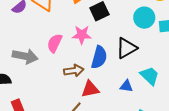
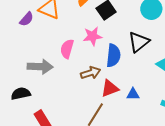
blue triangle: (126, 86) -> (133, 94), moved

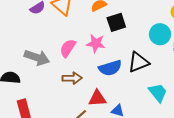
blue semicircle: (113, 56) -> (110, 68), turned 50
brown arrow: (91, 73) -> (72, 78), moved

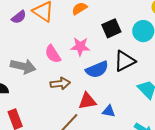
black square: (116, 22) -> (111, 28), moved
pink semicircle: (68, 48) -> (53, 54), turned -60

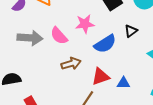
black triangle: (125, 61) -> (131, 31), size x0.6
gray arrow: (23, 66) -> (30, 38), moved

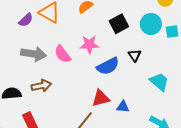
black triangle: (131, 31) -> (135, 55), turned -32
brown arrow: (71, 64) -> (41, 86), moved

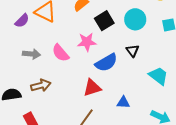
black square: (119, 24) -> (104, 21), moved
cyan circle: (151, 24) -> (135, 19), moved
gray arrow: (34, 54) -> (31, 54), size x0.7
red triangle: (101, 98) -> (92, 88), moved

